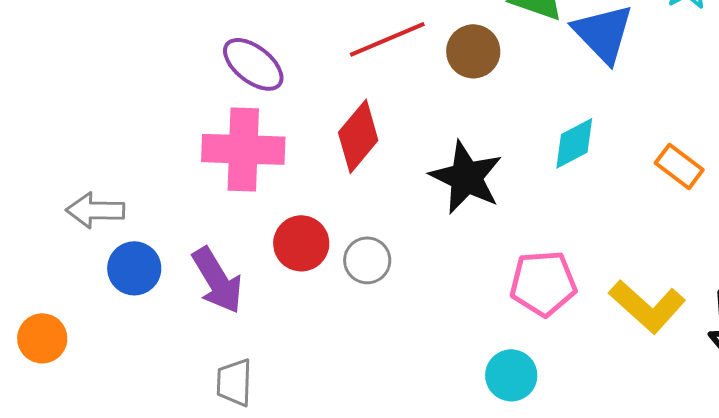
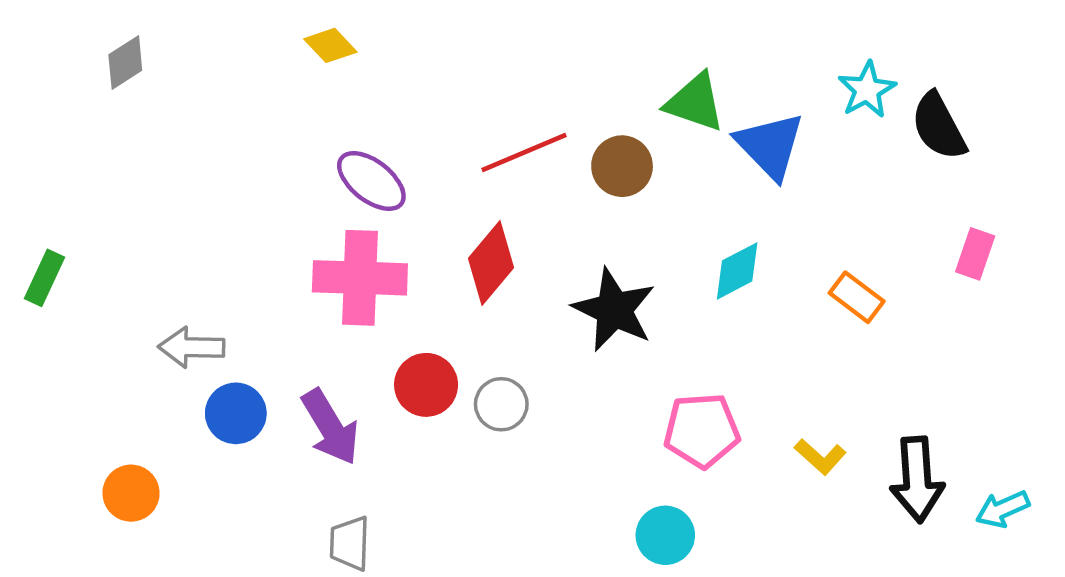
yellow L-shape: (647, 306) -> (820, 457), size x0.6

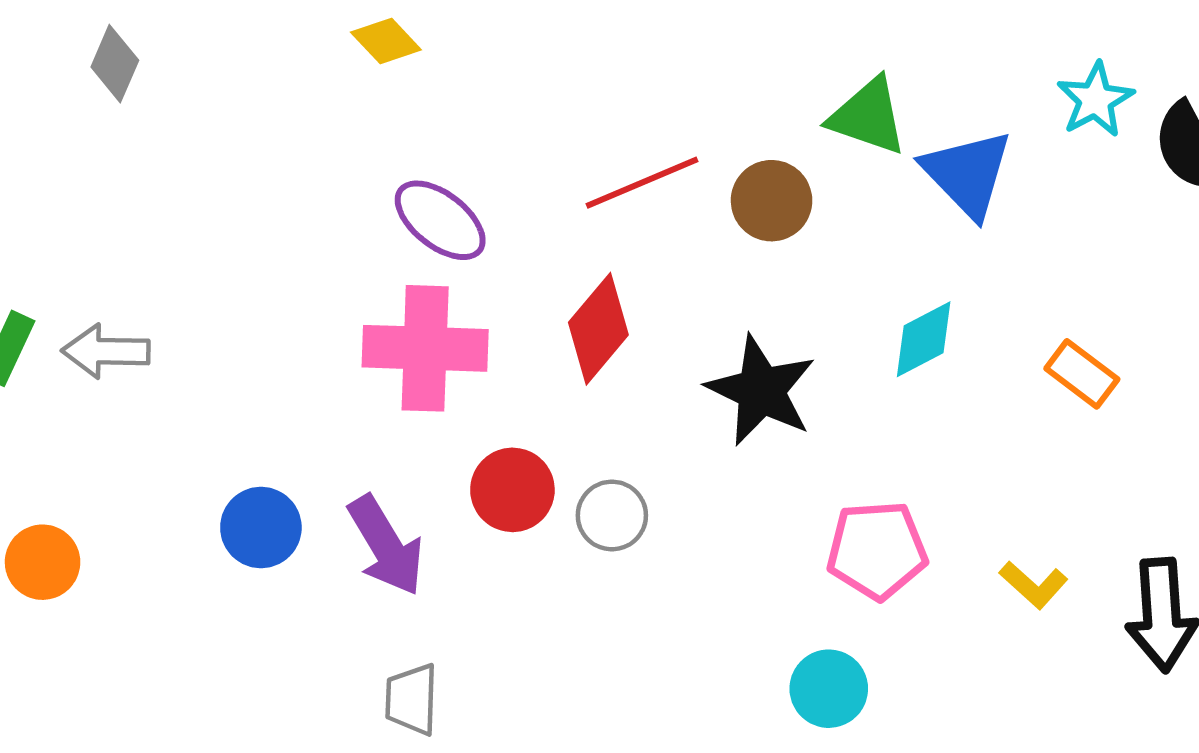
gray diamond: (125, 62) -> (115, 64), turned -34
gray arrow: (191, 347) -> (106, 351), moved
orange circle: (131, 493) -> (43, 562), moved

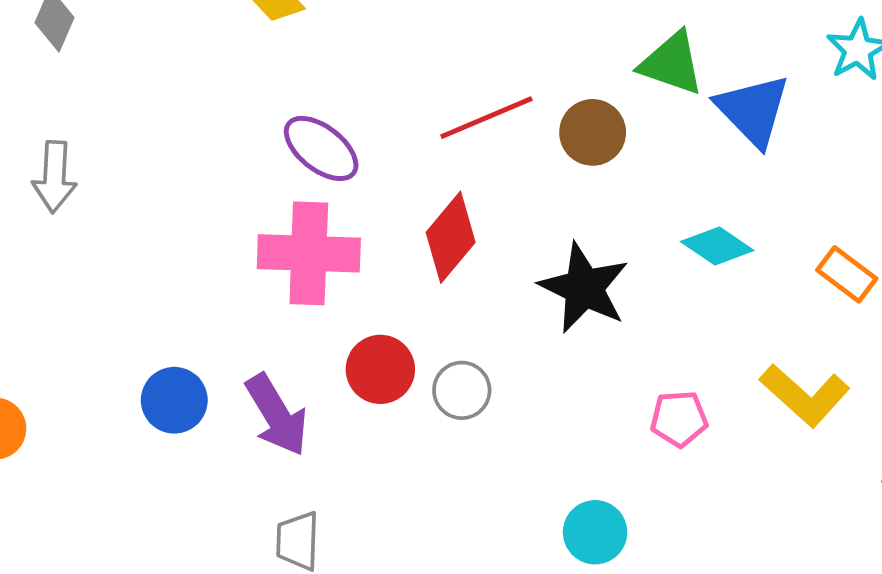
cyan diamond: (924, 339) -> (717, 246), turned 62
gray arrow: (106, 351) -> (55, 177), moved, turned -88
pink pentagon: (877, 550) -> (679, 419), size x0.7
yellow L-shape: (1034, 585) -> (805, 395), moved, size x1.6
cyan circle: (829, 689) -> (595, 532), moved

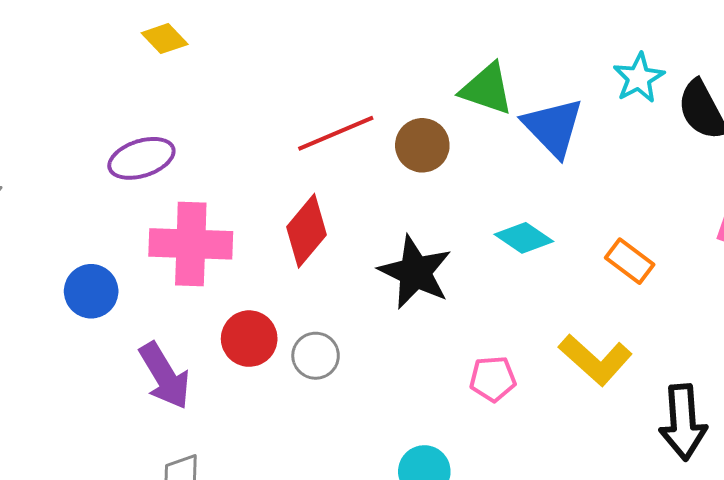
purple ellipse: (321, 148) -> (141, 158), moved, turned -56
blue circle: (174, 400) -> (91, 291), moved

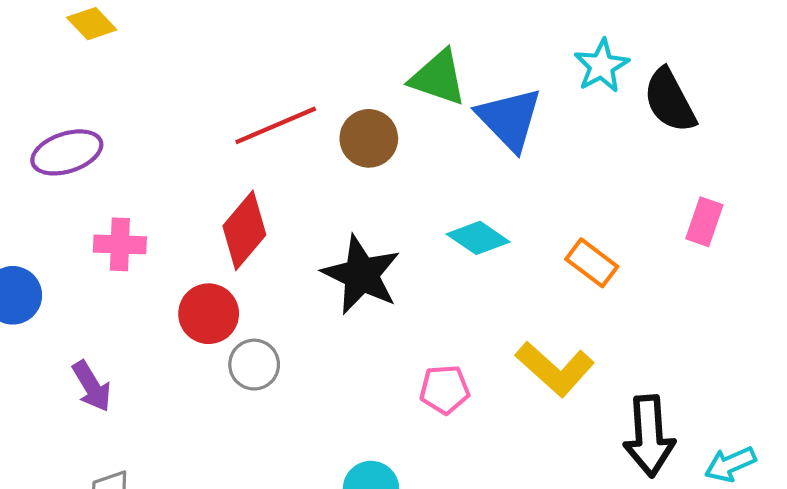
pink cross: (191, 244) -> (120, 244), size x0.6
red circle: (249, 339) -> (209, 314), moved
purple arrow: (165, 376) -> (92, 386), size x0.7

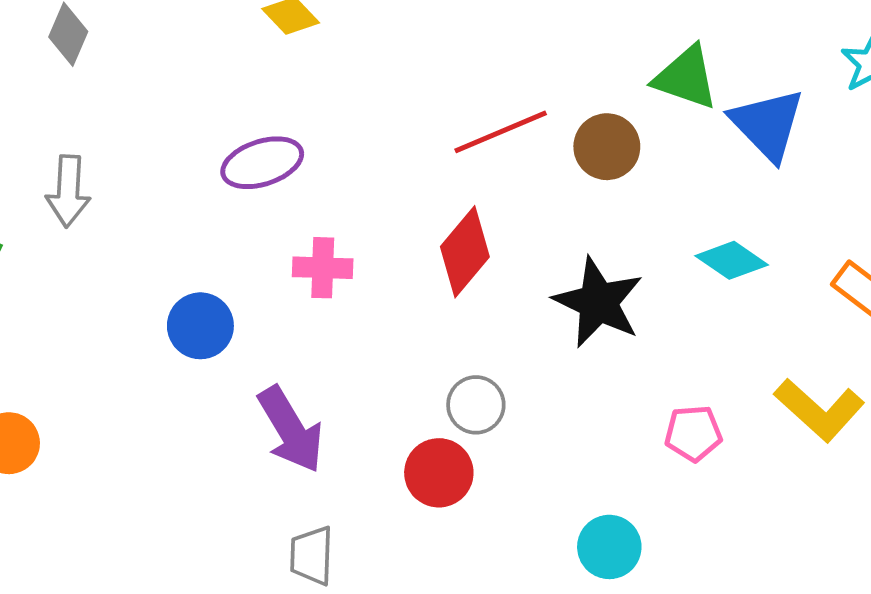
red circle: (209, 314) -> (439, 473), moved
purple arrow: (92, 386) -> (291, 430), size x1.5

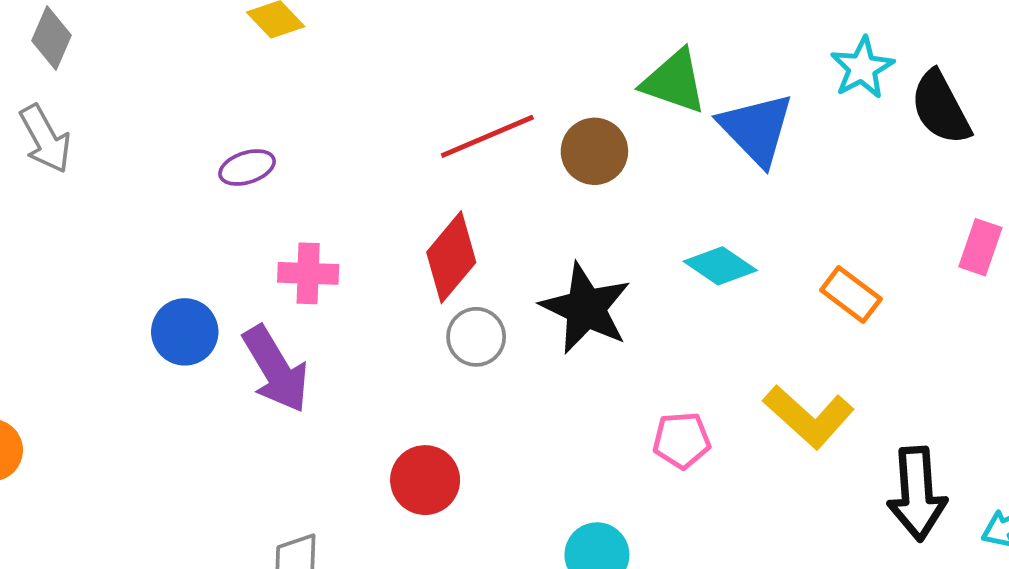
purple ellipse: (262, 163) -> (247, 168), size x0.7
gray arrow: (68, 191) -> (45, 139), moved, turned -32
gray circle: (476, 405) -> (476, 337), moved
purple arrow: (291, 430) -> (276, 369), moved

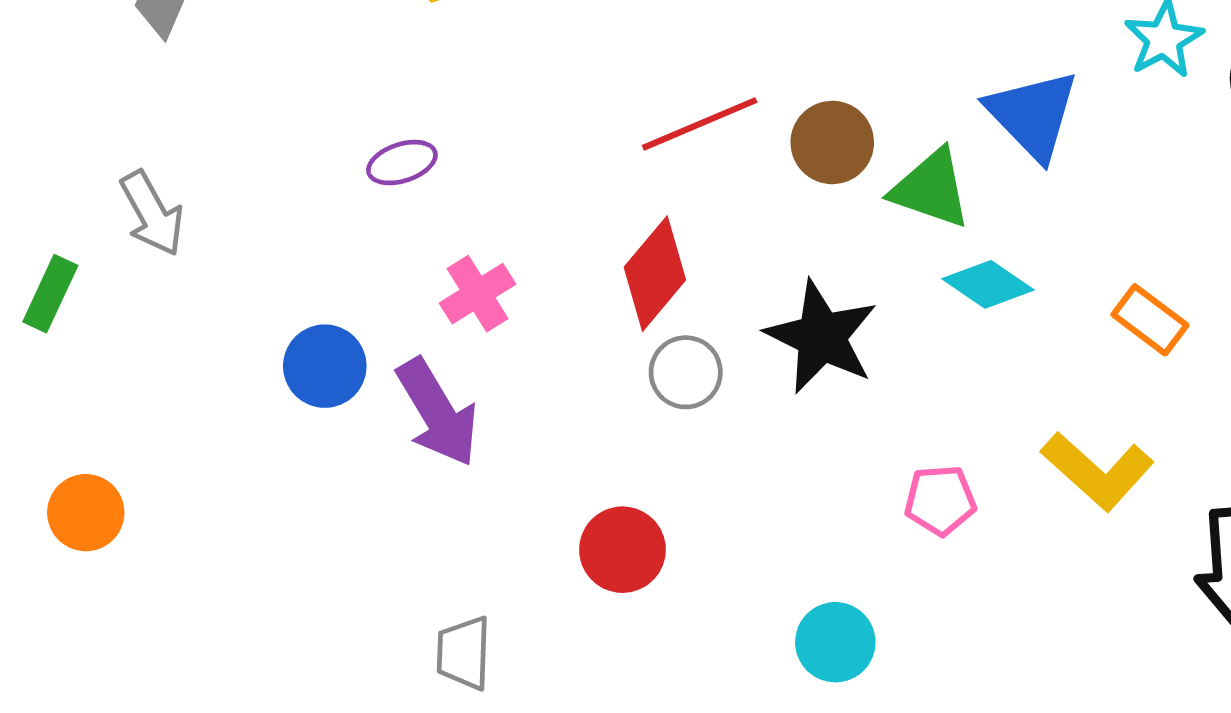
green triangle: (674, 82) -> (931, 189), moved
gray arrow: (45, 139) -> (152, 213), moved
pink cross: (308, 273) -> (478, 294), turned -34

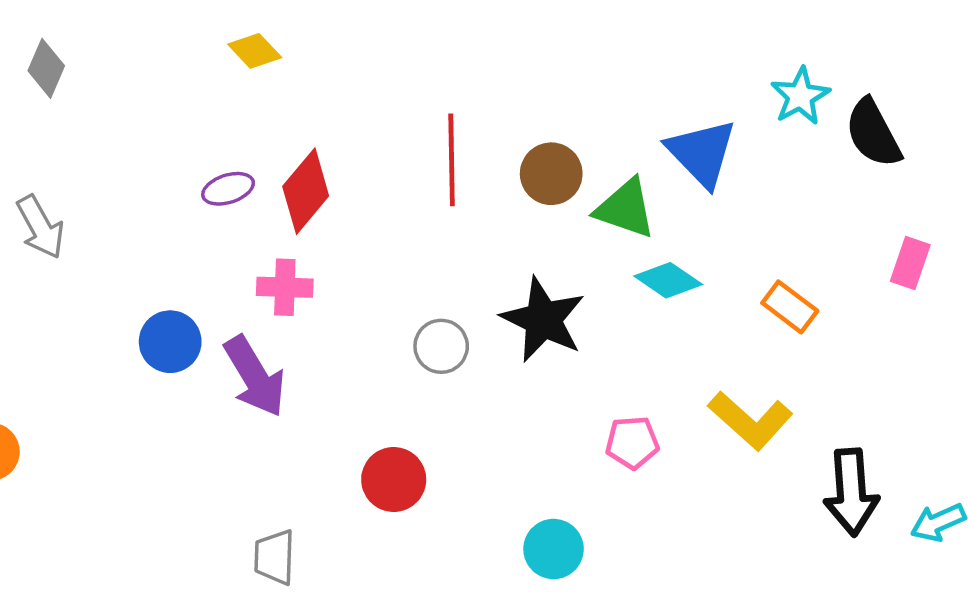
red line: (700, 124) -> (452, 160), turned -68
red diamond: (655, 274) -> (306, 191), moved
pink cross: (478, 294) -> (285, 287), turned 34

